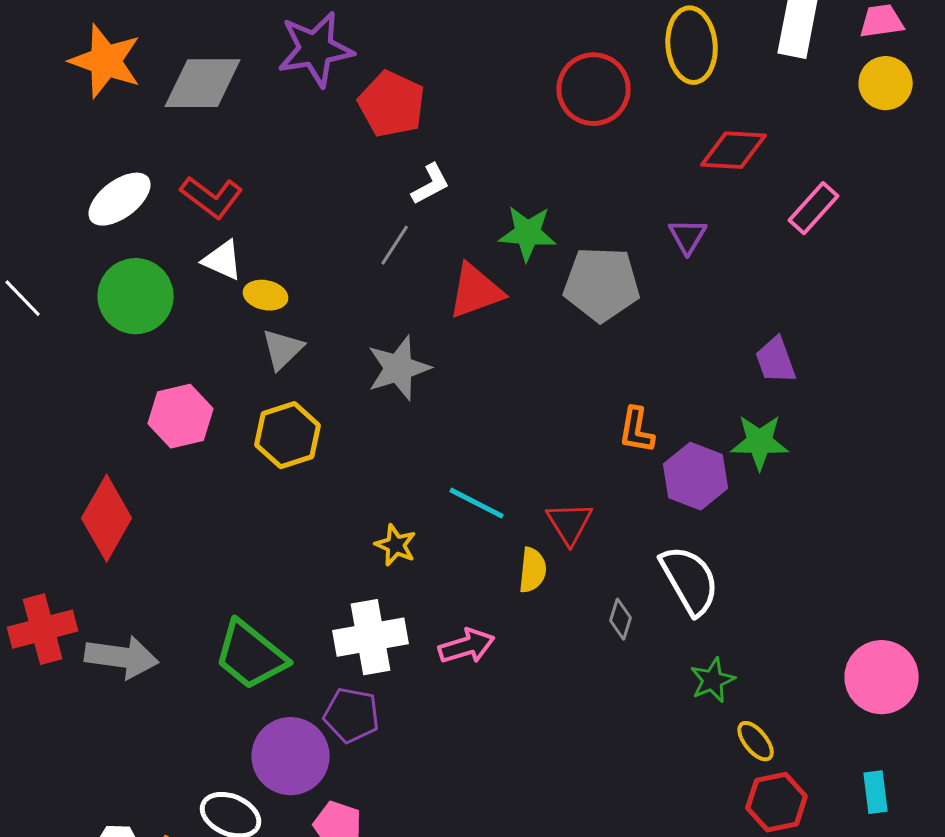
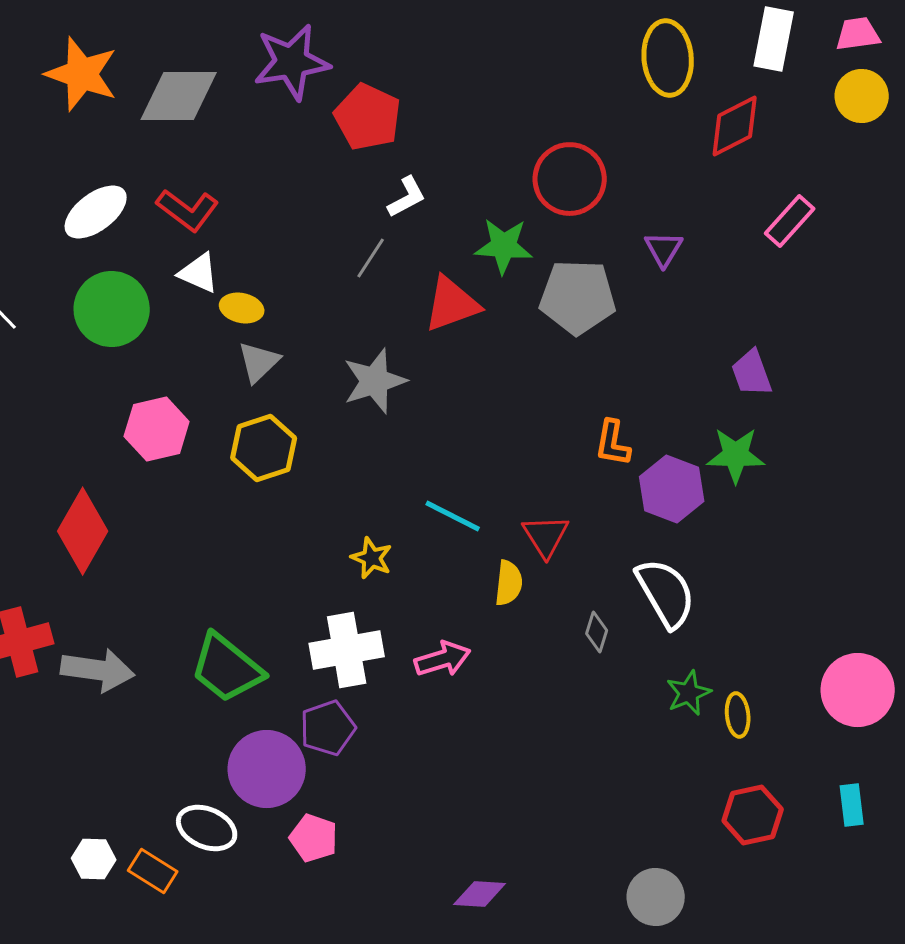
red circle: (594, 89) -> (570, 179), moved
red diamond: (734, 150) -> (735, 126), moved, turned -30
purple pentagon: (352, 715) -> (328, 728), turned -30
yellow ellipse: (756, 741) -> (738, 715), moved, turned 33

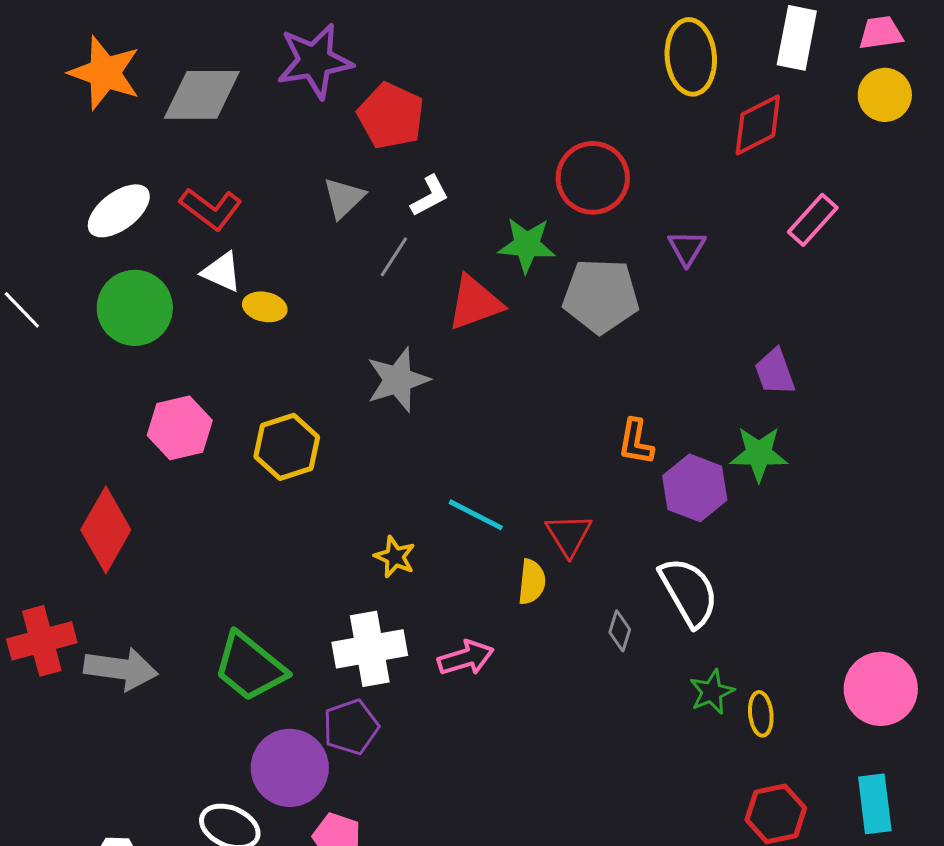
gray triangle: (259, 362) -> (344, 198), moved
cyan rectangle: (852, 805) -> (875, 804), size x1.4

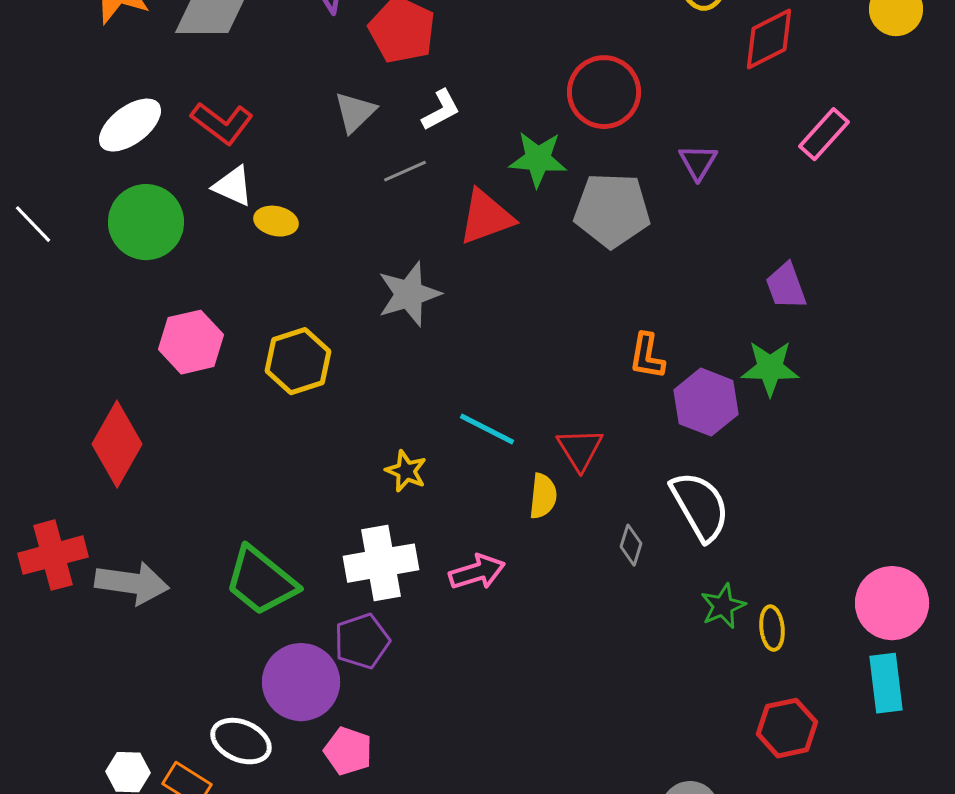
gray line: (394, 257) -> (405, 171), turned 33
cyan rectangle: (875, 804) -> (886, 683), moved

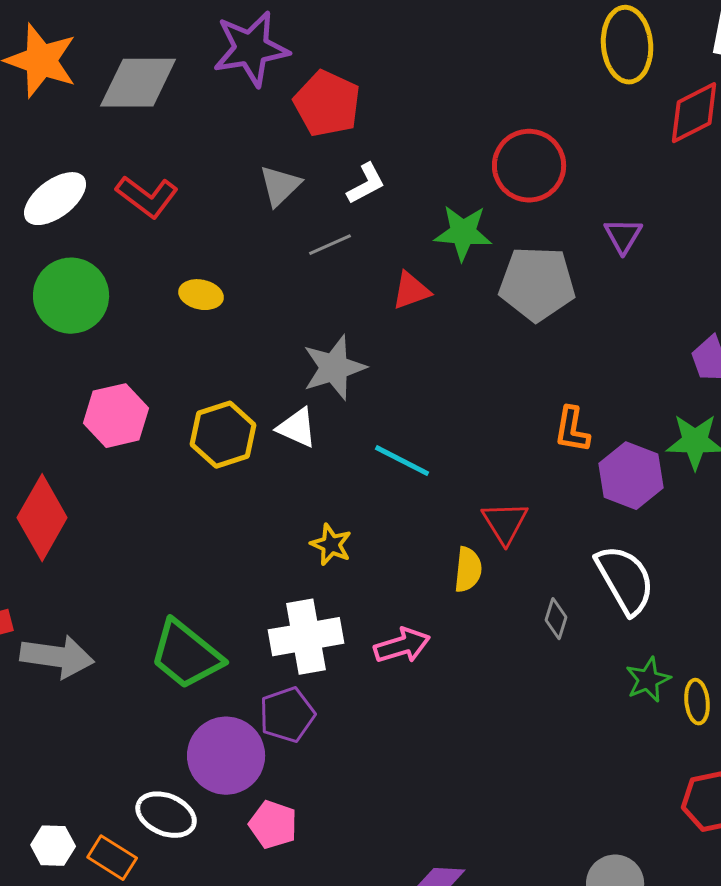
white triangle: (233, 186) -> (297, 428), moved
red triangle: (486, 217) -> (411, 291), size x0.7
cyan line: (487, 429) -> (402, 461), moved

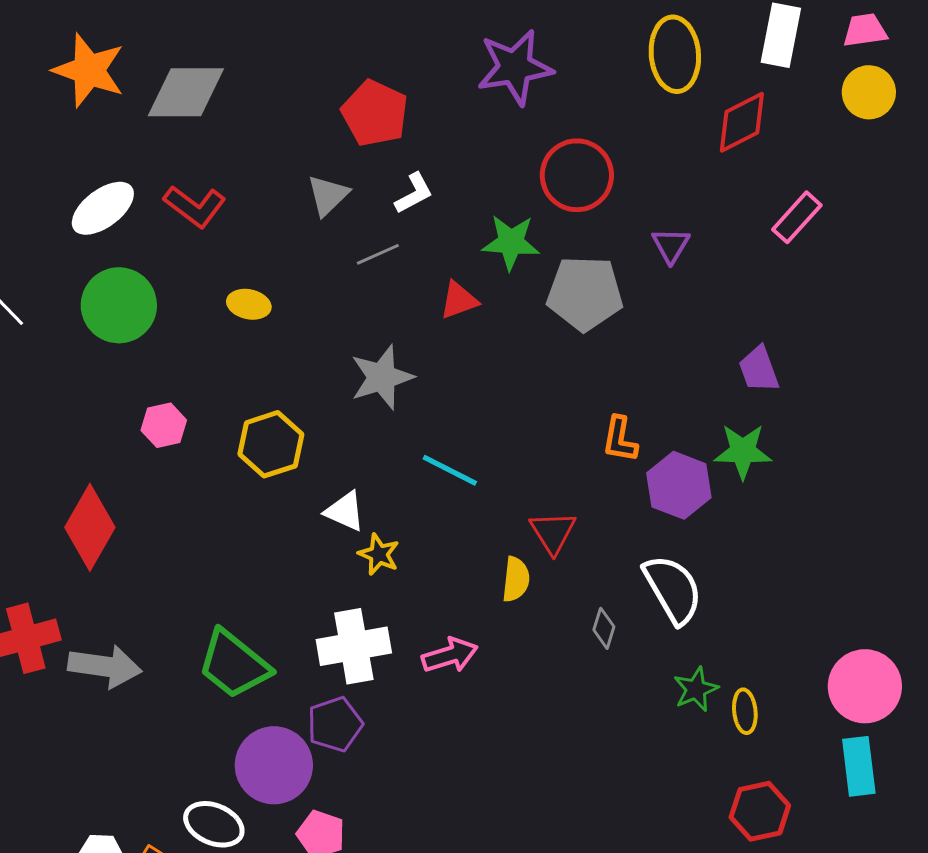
purple star: (251, 49) -> (515, 67), moved
pink hexagon: (116, 416) -> (164, 425), size x0.7
white triangle: (297, 428) -> (345, 511), moved

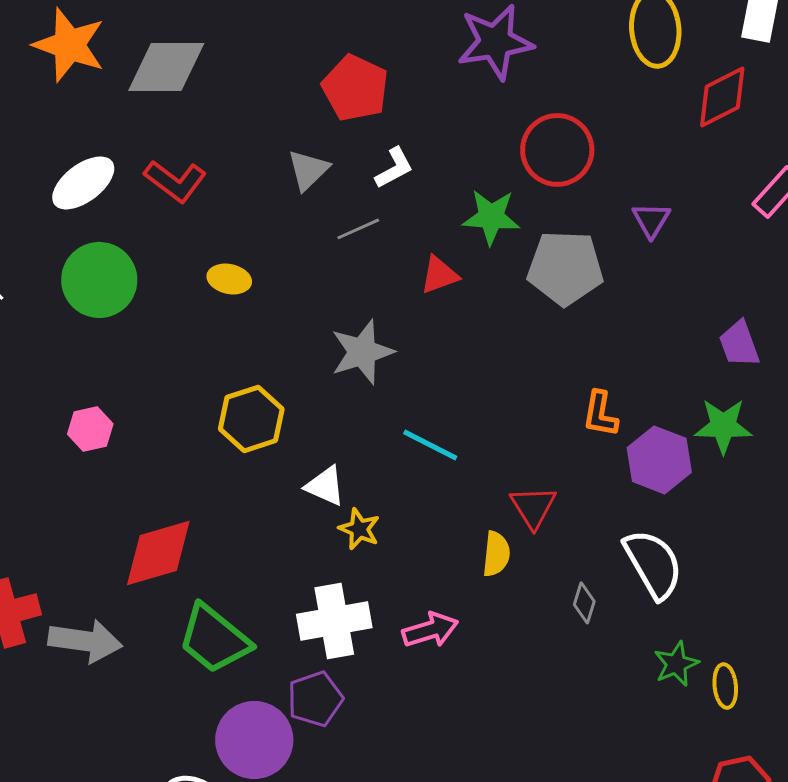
pink hexagon: (164, 425) -> (90, 429), moved
red diamond: (90, 527) -> (158, 553), moved, turned 44

